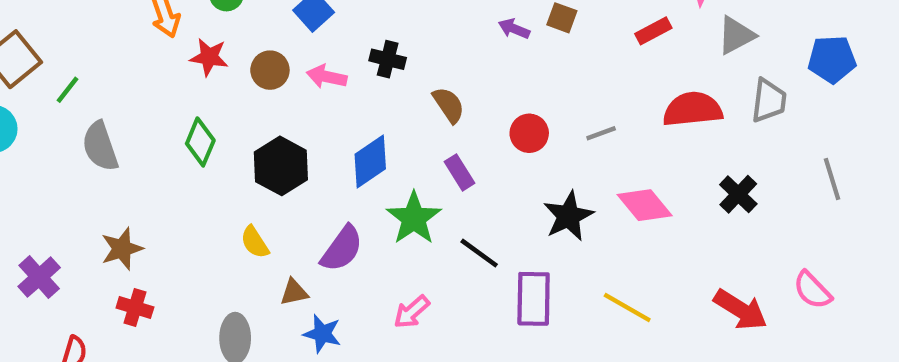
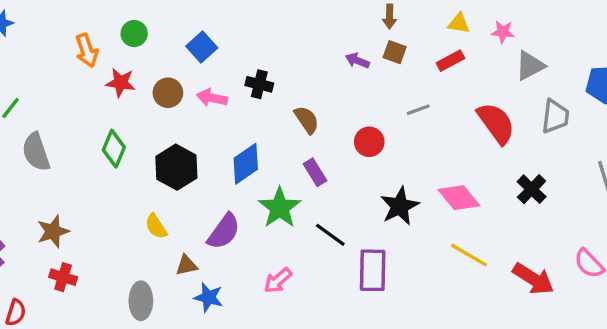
red rectangle: (653, 31) -> (450, 61), moved
red semicircle: (693, 109) -> (496, 123), turned 60
gray line: (601, 133) -> (418, 110), moved
yellow line: (627, 308) -> (469, 255), moved

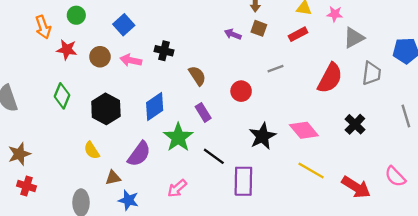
red semicircle: (496, 123) -> (330, 78), turned 64

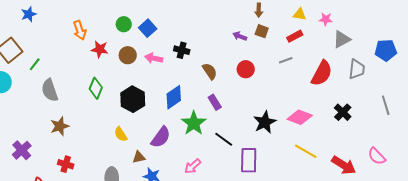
green circle: (76, 15) -> (124, 24), moved
gray line: (275, 69) -> (286, 60), moved
red circle: (241, 91) -> (246, 69), moved
pink diamond: (304, 130) -> (300, 117), turned -30
brown star: (19, 154) -> (60, 126), moved

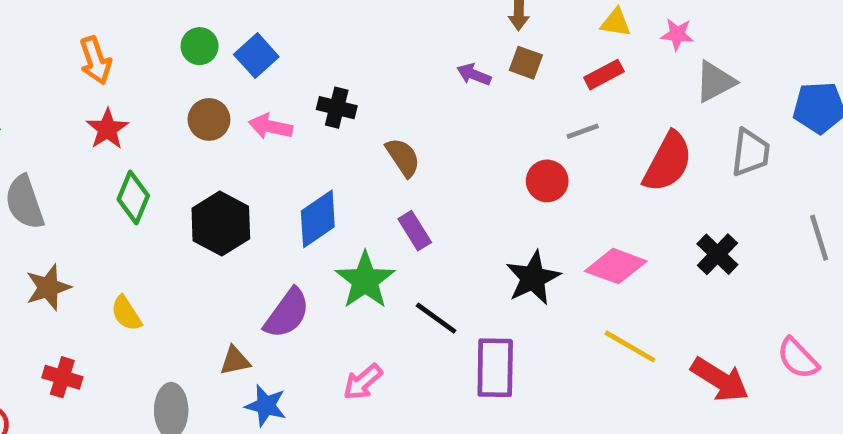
red star: (100, 49) -> (107, 129), moved, turned 30
red circle: (246, 69) -> (547, 181), moved
yellow semicircle: (121, 134) -> (126, 313), moved

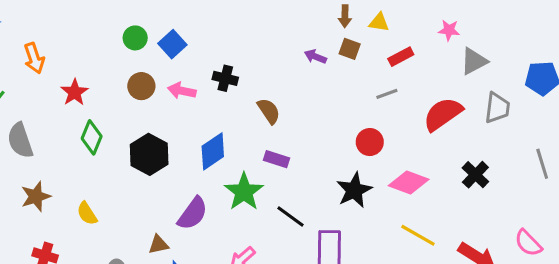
yellow triangle: (616, 22) -> (379, 22), moved
orange arrow: (95, 60) -> (34, 58), moved
red semicircle: (668, 162) -> (443, 114), turned -153
red circle: (547, 181) -> (370, 142), moved
purple rectangle: (415, 231) -> (277, 159), turned -40

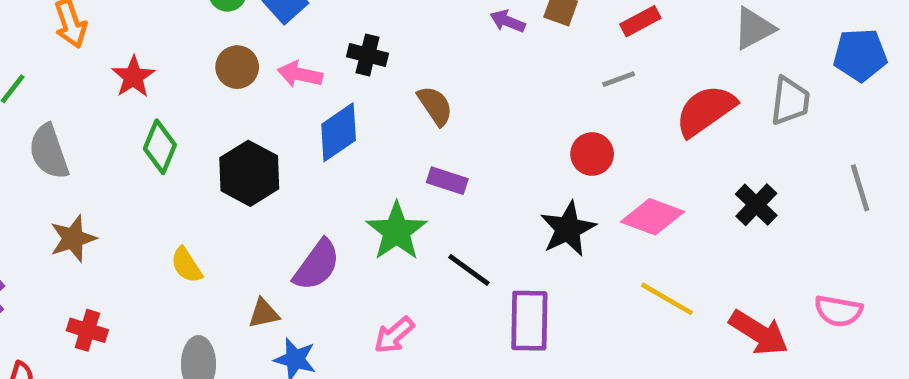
blue diamond: (213, 151) -> (339, 132), moved
yellow semicircle: (87, 213) -> (186, 265), moved
pink semicircle: (528, 243) -> (838, 311), turned -36

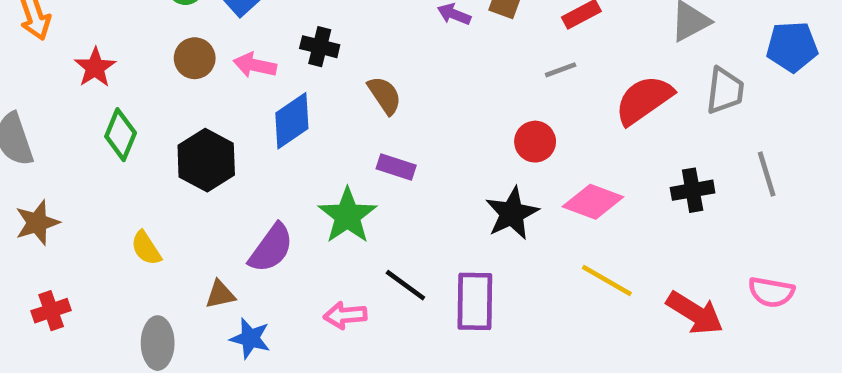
gray line: (860, 188) -> (767, 174), moved
black cross: (756, 205) -> (693, 190), turned 36
black line: (469, 270) -> (405, 285), moved
red cross: (87, 330) -> (51, 311), turned -36
pink arrow: (394, 335) -> (345, 315), turned 36

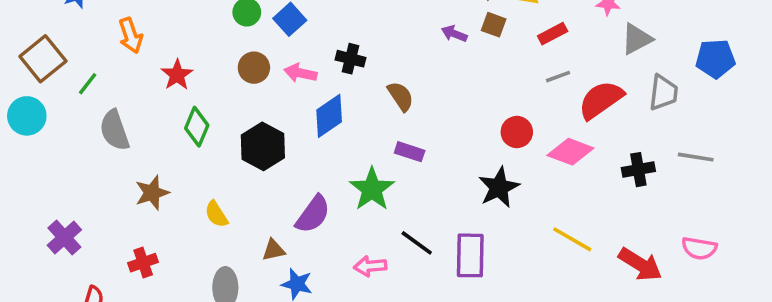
gray line: (561, 70) -> (558, 77), moved
gray line: (767, 174) -> (696, 157), turned -64
pink diamond: (593, 202) -> (570, 152), moved
brown star: (37, 223) -> (152, 193), moved

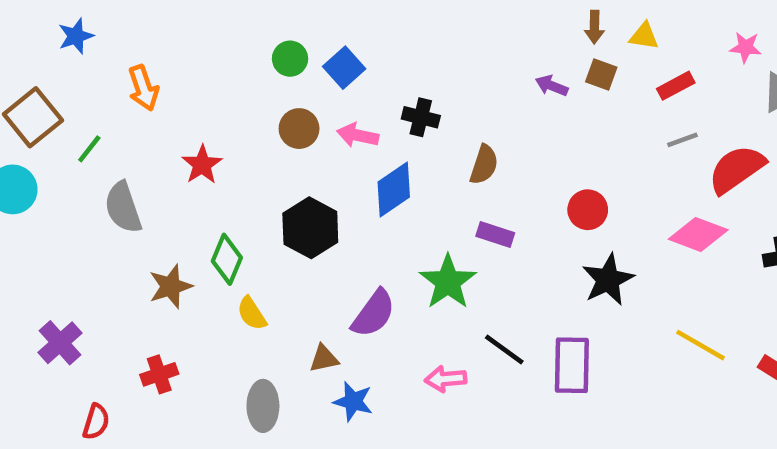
red star: (177, 75) -> (202, 165), moved
brown semicircle: (401, 96) -> (484, 165), turned 52
green diamond: (197, 127) -> (227, 259), moved
red circle: (517, 132) -> (588, 210), moved

